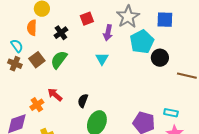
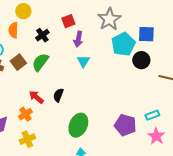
blue square: (165, 20) -> (146, 34), moved
purple arrow: (108, 33) -> (78, 39), moved
black semicircle: (83, 101) -> (58, 95), moved
orange cross: (37, 105) -> (25, 114), moved
cyan rectangle: (171, 113) -> (152, 115), turned -32

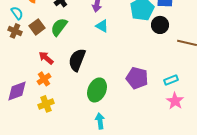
cyan triangle: (83, 61) -> (102, 26), turned -32
black semicircle: (58, 95) -> (77, 60), size x1.6
red arrow: (36, 97) -> (46, 58), moved
purple pentagon: (125, 125) -> (137, 78), moved

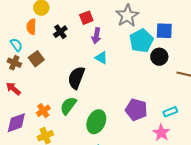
green semicircle: (59, 27) -> (68, 106), moved
red arrow: (46, 58) -> (13, 89), moved
black semicircle: (77, 60) -> (76, 78), moved
pink star: (175, 101) -> (161, 133), moved

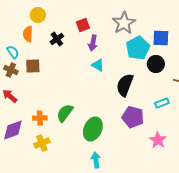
brown square: (36, 59) -> (33, 66), turned 35
black semicircle: (76, 78) -> (125, 85), moved
orange cross: (43, 111) -> (40, 118), turned 32
cyan rectangle: (170, 112) -> (162, 103), moved

